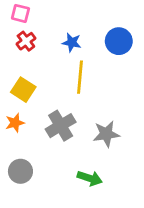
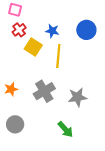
yellow square: (23, 90) -> (33, 47), moved
green arrow: (90, 178) -> (65, 129), turned 30

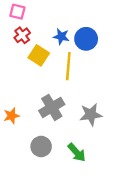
blue circle: (86, 30) -> (86, 39), moved
orange star: (11, 89) -> (12, 116), moved
gray circle: (15, 124) -> (41, 147), moved

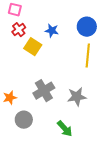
blue circle: (86, 39) -> (87, 27), moved
yellow line: (68, 66) -> (88, 56), moved
gray circle: (41, 147) -> (24, 120), moved

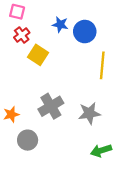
blue circle: (87, 27) -> (85, 32), moved
blue star: (52, 31) -> (60, 25), moved
green arrow: (65, 129) -> (101, 151), moved, turned 114

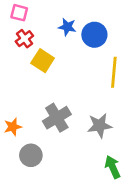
green arrow: (101, 151) -> (113, 167), turned 84

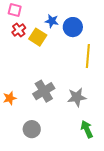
yellow square: (43, 61) -> (38, 37), moved
gray circle: (31, 155) -> (32, 129), moved

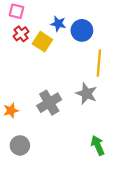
gray star: (77, 97) -> (86, 94), moved, turned 30
gray circle: (32, 129) -> (20, 145), moved

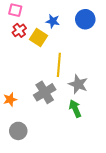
blue circle: (82, 30) -> (85, 19), moved
yellow line: (99, 63) -> (59, 65), moved
green arrow: (98, 145) -> (75, 109), moved

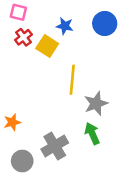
gray star: (78, 84) -> (96, 104), turned 30
gray cross: (45, 92) -> (55, 146), moved

